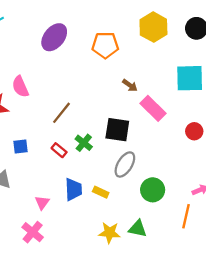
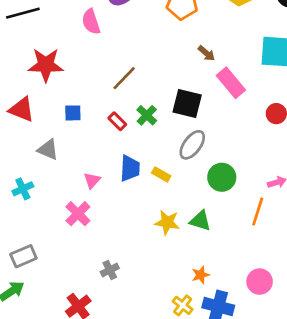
pink semicircle: (20, 87) -> (91, 22), moved

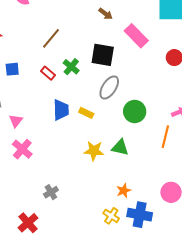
brown arrow: (206, 53) -> (106, 14), moved
pink triangle: (92, 180) -> (16, 121), moved

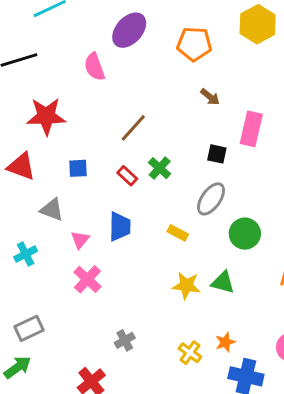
pink rectangle: (136, 36) -> (251, 129), turned 55
black square: (103, 55) -> (217, 154), moved, size x0.6
blue trapezoid: (61, 110) -> (120, 226), moved
yellow cross: (111, 216) -> (190, 353), moved

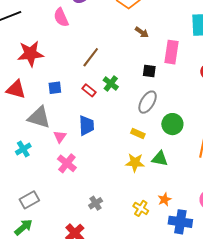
gray triangle: (52, 210) -> (39, 117), size x1.4
yellow rectangle: (178, 233) -> (138, 133), moved

